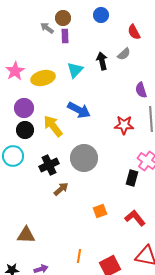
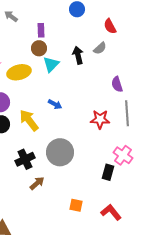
brown circle: (63, 18) -> (39, 48), moved
gray arrow: (47, 28) -> (11, 16), moved
blue arrow: (79, 110) -> (55, 104), size x0.6
orange square: (100, 211) -> (76, 205), turned 32

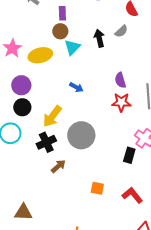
purple semicircle: (117, 84) -> (120, 80), moved
yellow arrow: (29, 120) -> (52, 116), moved, turned -105

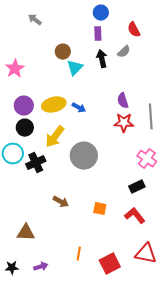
purple rectangle: (62, 13) -> (98, 34), moved
yellow ellipse: (40, 55) -> (54, 105), moved
black cross: (46, 142) -> (36, 163), moved
black rectangle: (129, 155) -> (137, 187), moved, turned 49
brown arrow: (58, 166) -> (61, 202), moved, turned 70

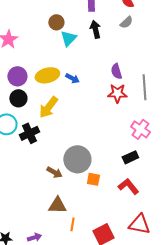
gray semicircle: (124, 52) -> (126, 22), moved
gray circle: (84, 156) -> (77, 159), moved
brown triangle: (26, 233) -> (57, 205), moved

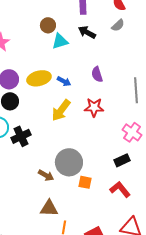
black arrow: (95, 29) -> (87, 32), turned -48
cyan triangle: (68, 38) -> (60, 41), turned 30
purple semicircle: (116, 71) -> (97, 74), moved
red star: (117, 93) -> (94, 107), moved
yellow arrow: (48, 107) -> (61, 110), moved

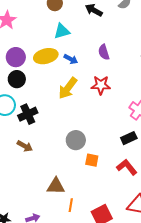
cyan triangle: (60, 41) -> (62, 31), moved
gray circle: (69, 162) -> (76, 140), size x0.7
brown arrow: (46, 175) -> (25, 146), moved

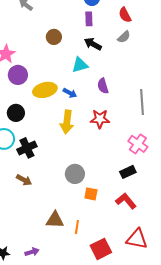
cyan triangle: (62, 31) -> (80, 65), moved
purple circle: (16, 57) -> (18, 75), moved
yellow arrow: (68, 88) -> (67, 122), turned -30
orange line: (71, 205) -> (77, 227), moved

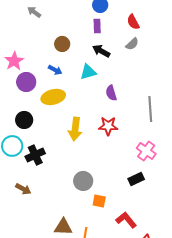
blue arrow: (70, 93) -> (55, 70), moved
brown arrow: (24, 180) -> (23, 189), moved
red L-shape: (126, 201) -> (126, 220), moved

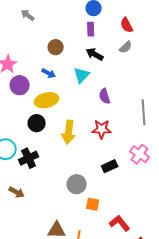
cyan triangle: (88, 72) -> (82, 75), turned -30
black circle: (24, 120) -> (37, 123), moved
black rectangle: (136, 179) -> (110, 166), moved

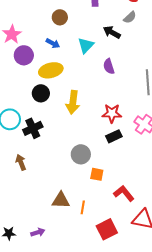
black arrow: (95, 54) -> (112, 32), moved
red star: (102, 129) -> (112, 113), moved
brown arrow: (17, 192) -> (21, 162), turned -140

